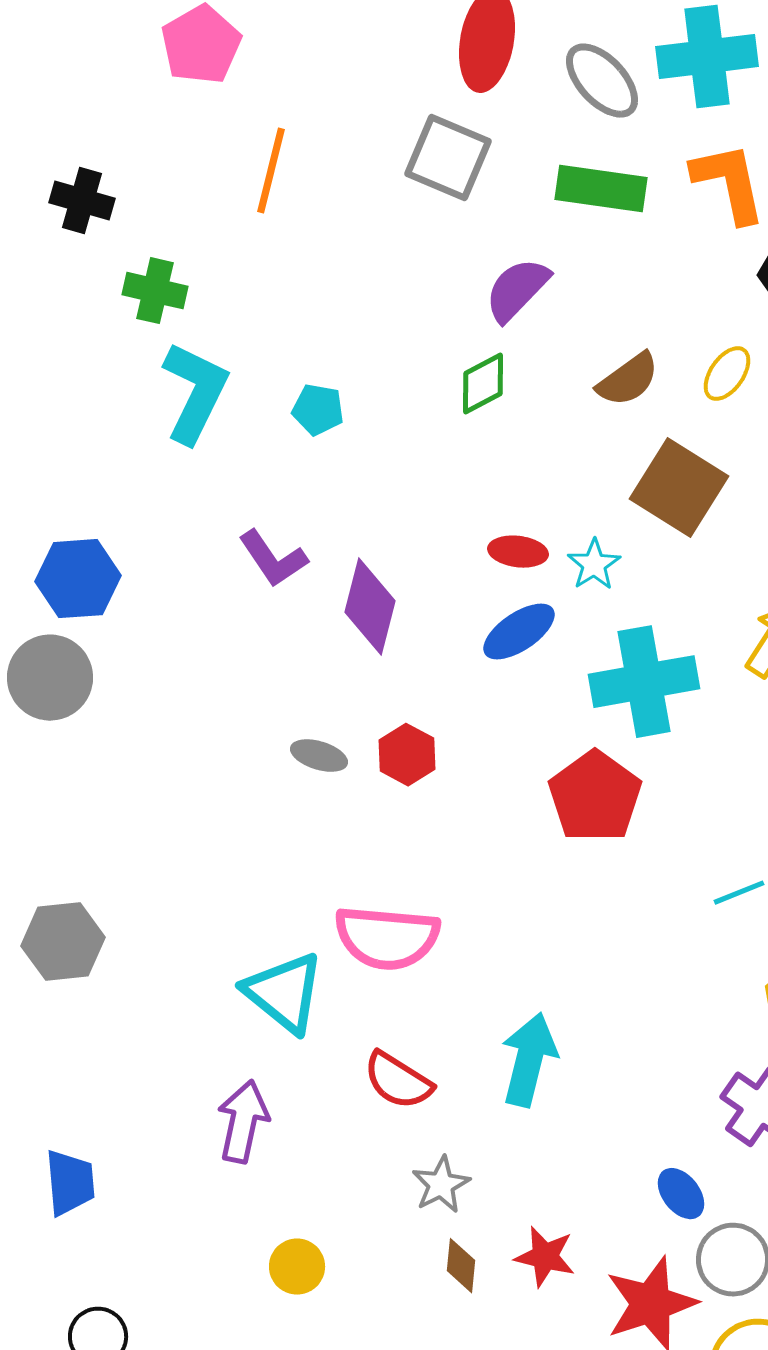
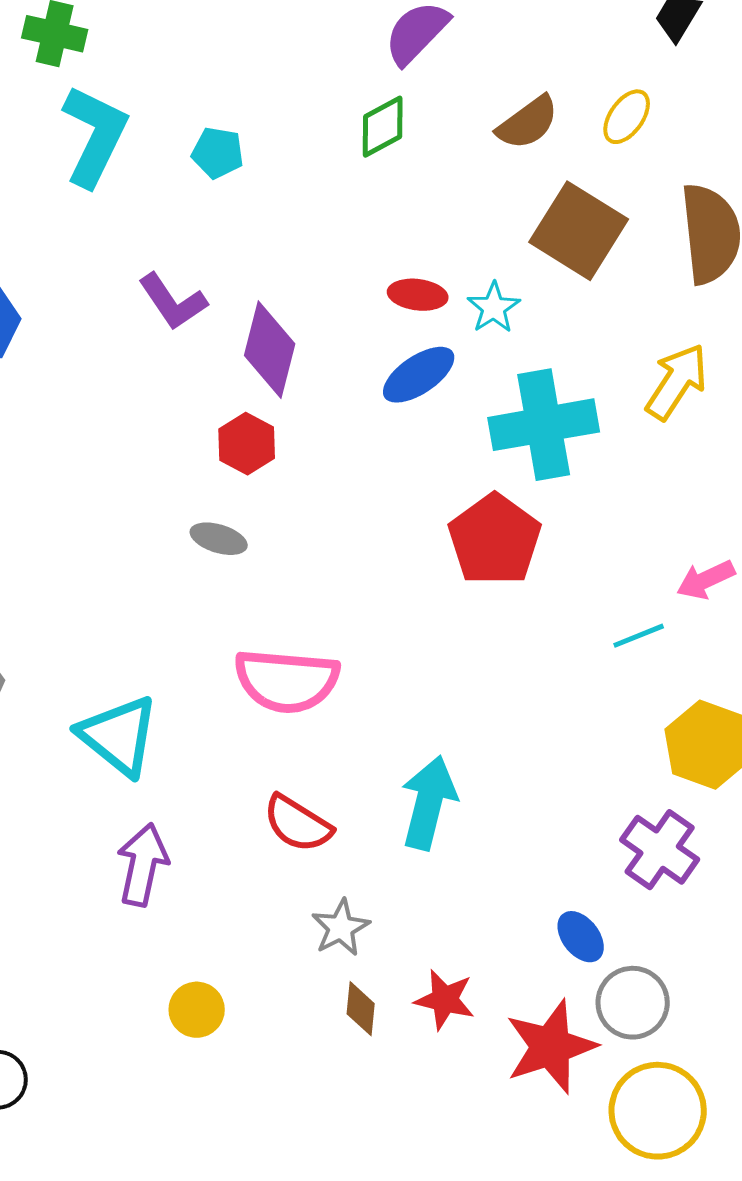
red hexagon: (407, 755) -> (247, 444), moved
gray ellipse: (319, 756) -> (219, 539), moved
cyan triangle: (284, 993) -> (119, 736), moved

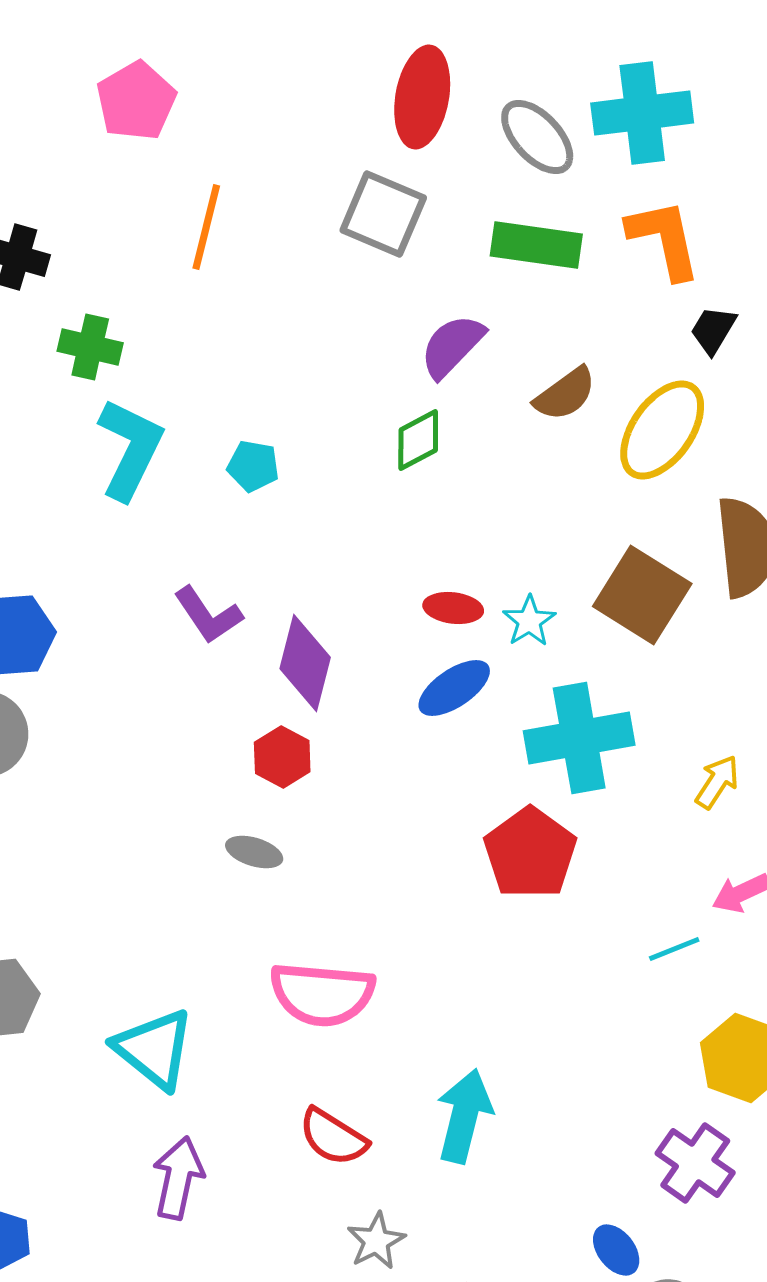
yellow ellipse: (627, 117) -> (662, 430), size x1.8
brown semicircle: (528, 123) -> (565, 394), moved
brown square: (579, 231) -> (642, 595), moved
yellow arrow: (677, 382) -> (717, 782), moved, size x0.7

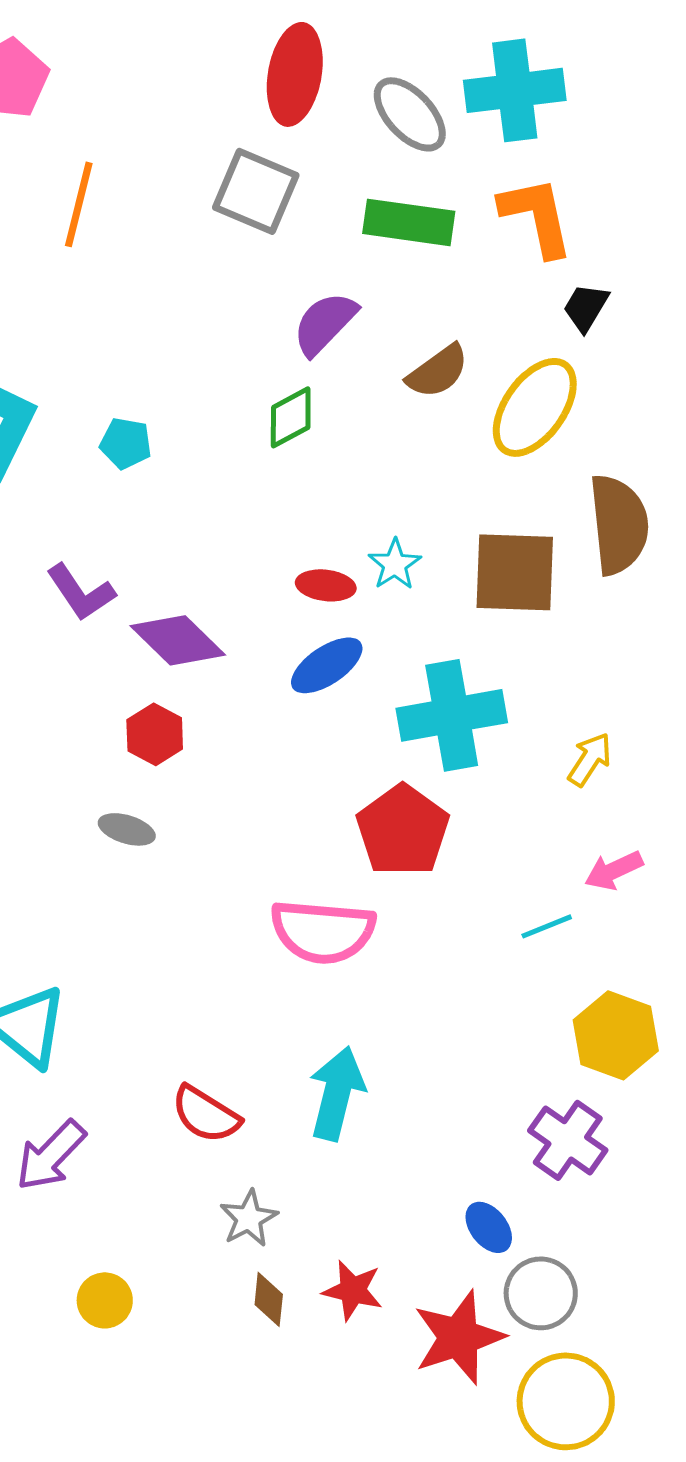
brown square: (642, 595) -> (515, 572), turned -30
cyan star: (529, 621) -> (395, 564), moved
purple diamond: (305, 663) -> (178, 640), turned -60
pink semicircle: (322, 994) -> (323, 931), moved
purple arrow: (178, 1178) -> (51, 1155), turned -148

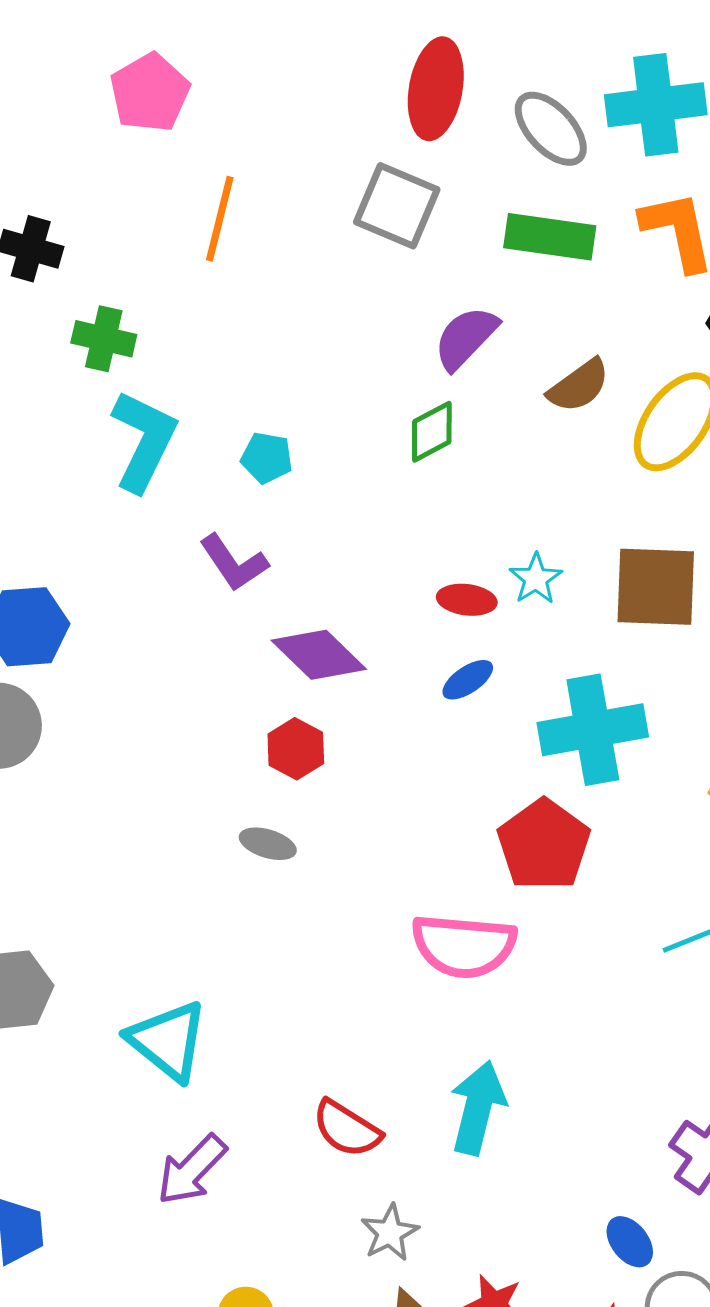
purple L-shape: (81, 592) -> (234, 563), moved
blue ellipse: (327, 665) -> (468, 680), size x0.7

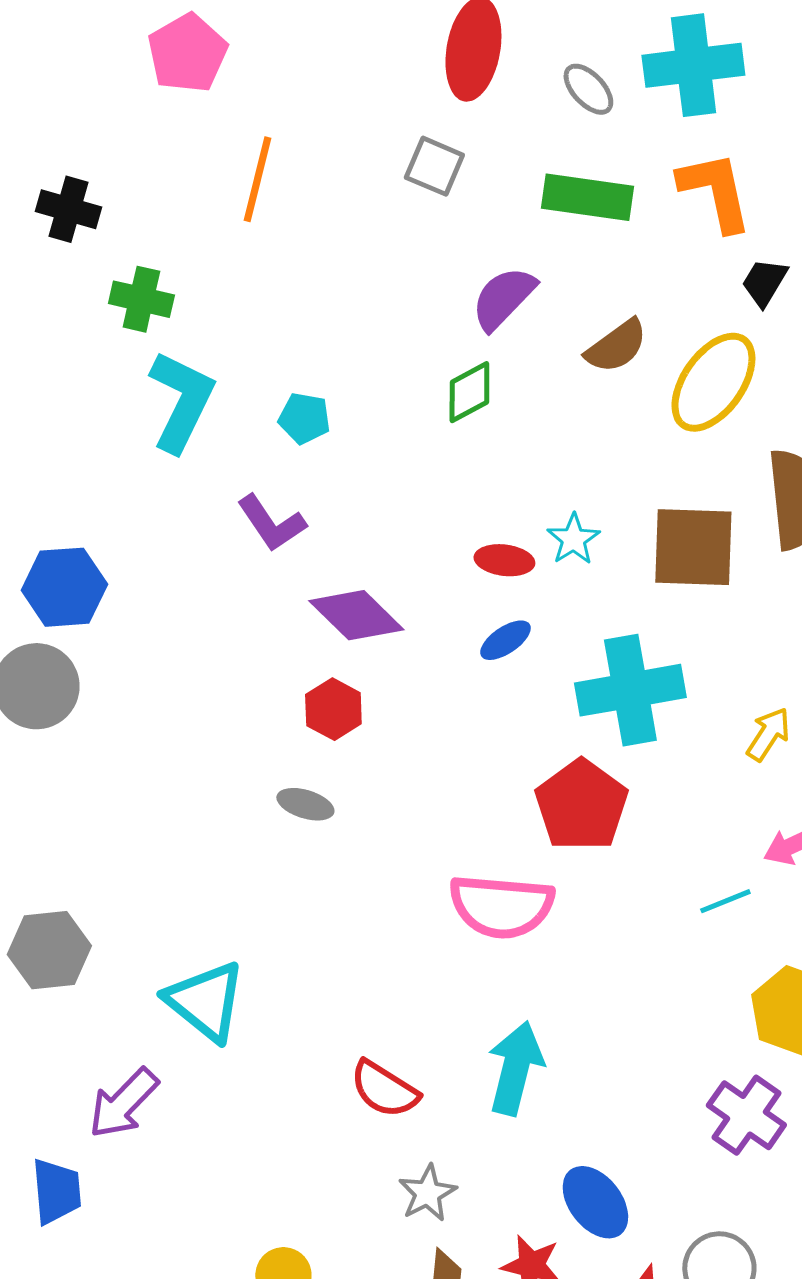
gray ellipse: (551, 129) -> (588, 89), size x0.7
gray square: (397, 206) -> (434, 166), size x0.7
purple arrow: (192, 1170) -> (123, 1103), moved
blue ellipse: (630, 1242) -> (595, 1202), moved, size x1.4

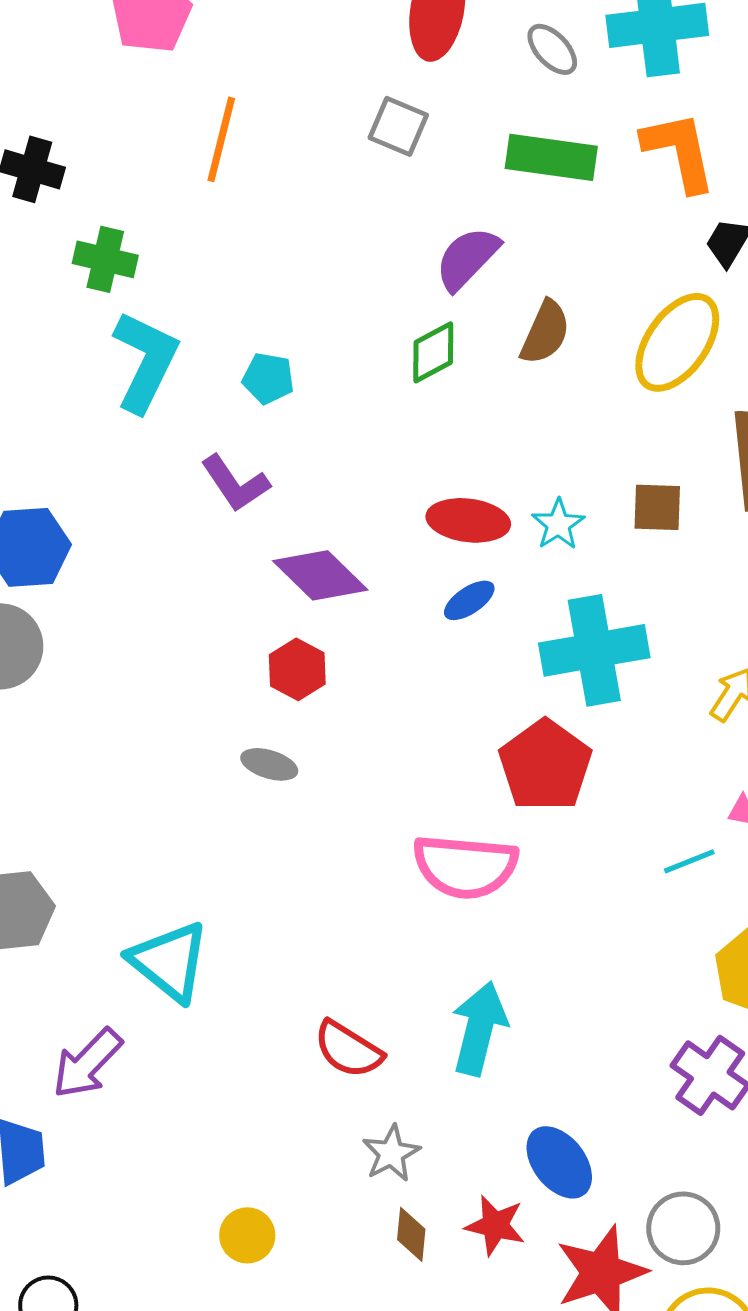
brown semicircle: (616, 346) -> (545, 332), moved, turned -30
cyan star: (573, 539) -> (558, 524), moved
brown square: (693, 547) -> (657, 507), size x0.6
red ellipse: (504, 560) -> (468, 520), size x1.4

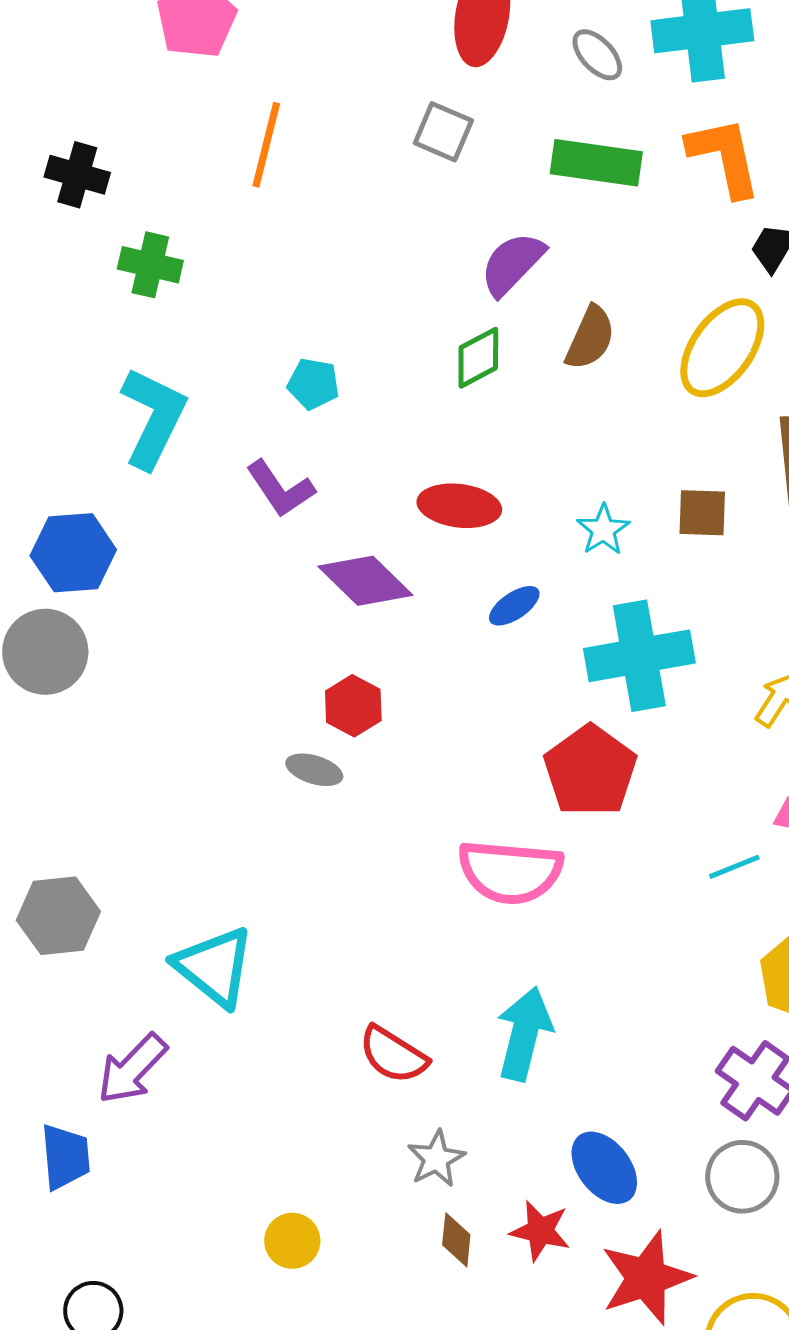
cyan L-shape: (145, 361) -> (153, 418), moved
red ellipse: (468, 520) -> (459, 506), moved
red hexagon: (297, 669) -> (353, 706), moved
gray circle: (683, 1228) -> (742, 1177), moved

